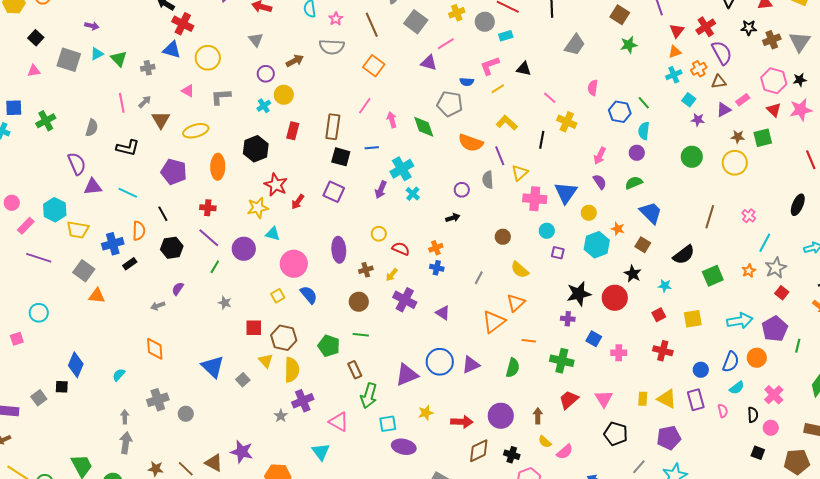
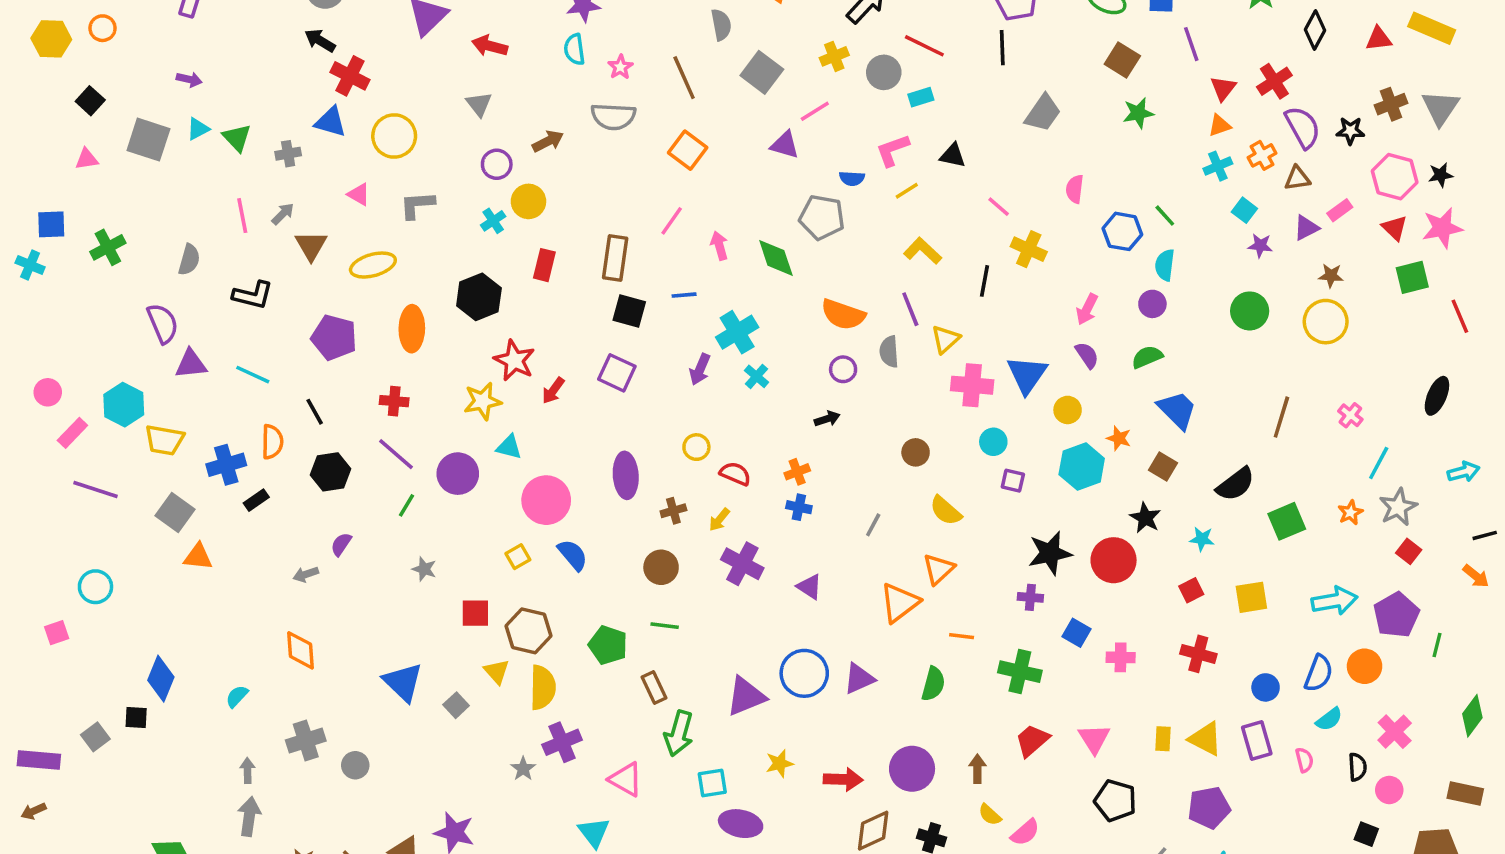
black star: (749, 28) -> (1350, 131), moved
green square: (763, 138) -> (1412, 277), moved
orange semicircle: (471, 143) -> (843, 315), moved

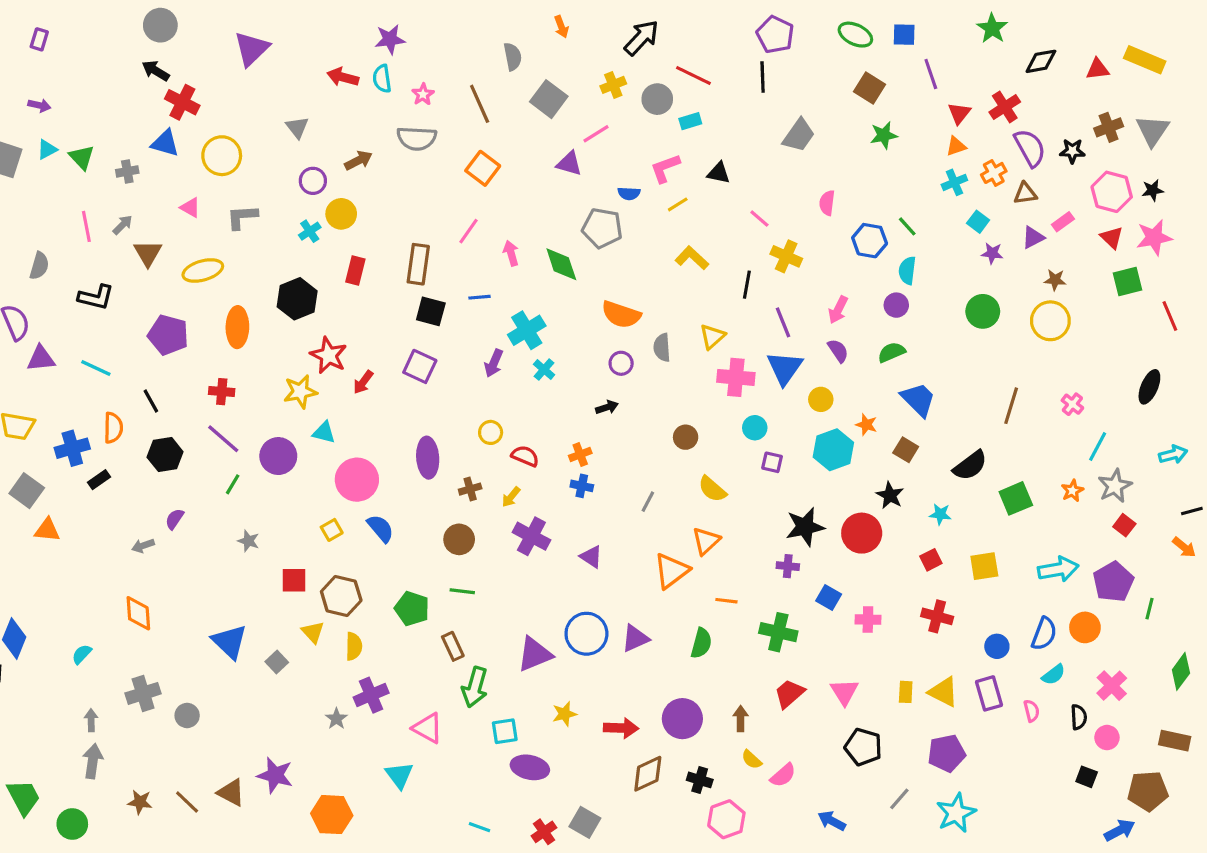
black diamond: (1315, 30) -> (1041, 61), turned 52
red arrow: (490, 46) -> (343, 77), moved
purple line: (910, 309) -> (783, 322), moved
yellow semicircle: (543, 687) -> (354, 646), size x0.7

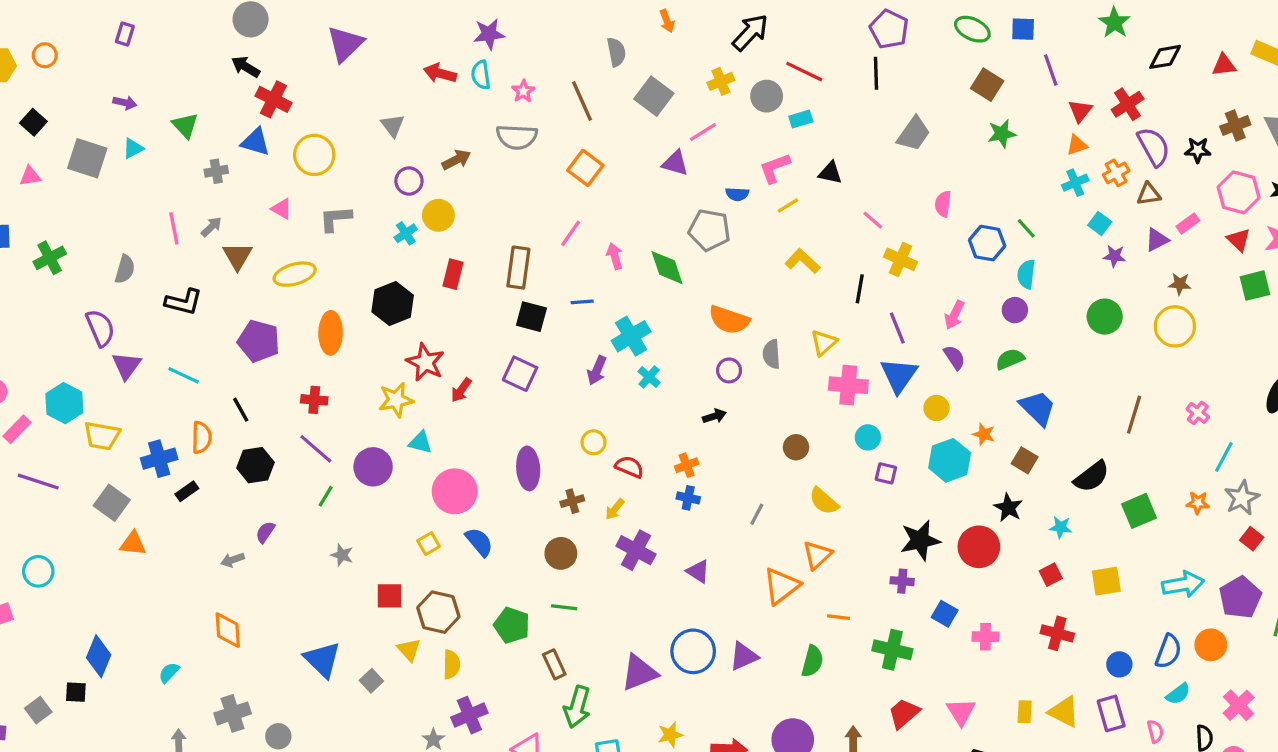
green triangle: (82, 157) -> (185, 125), moved
purple triangle: (41, 359) -> (126, 366), turned -48
orange star: (1072, 491) -> (1198, 503), turned 30

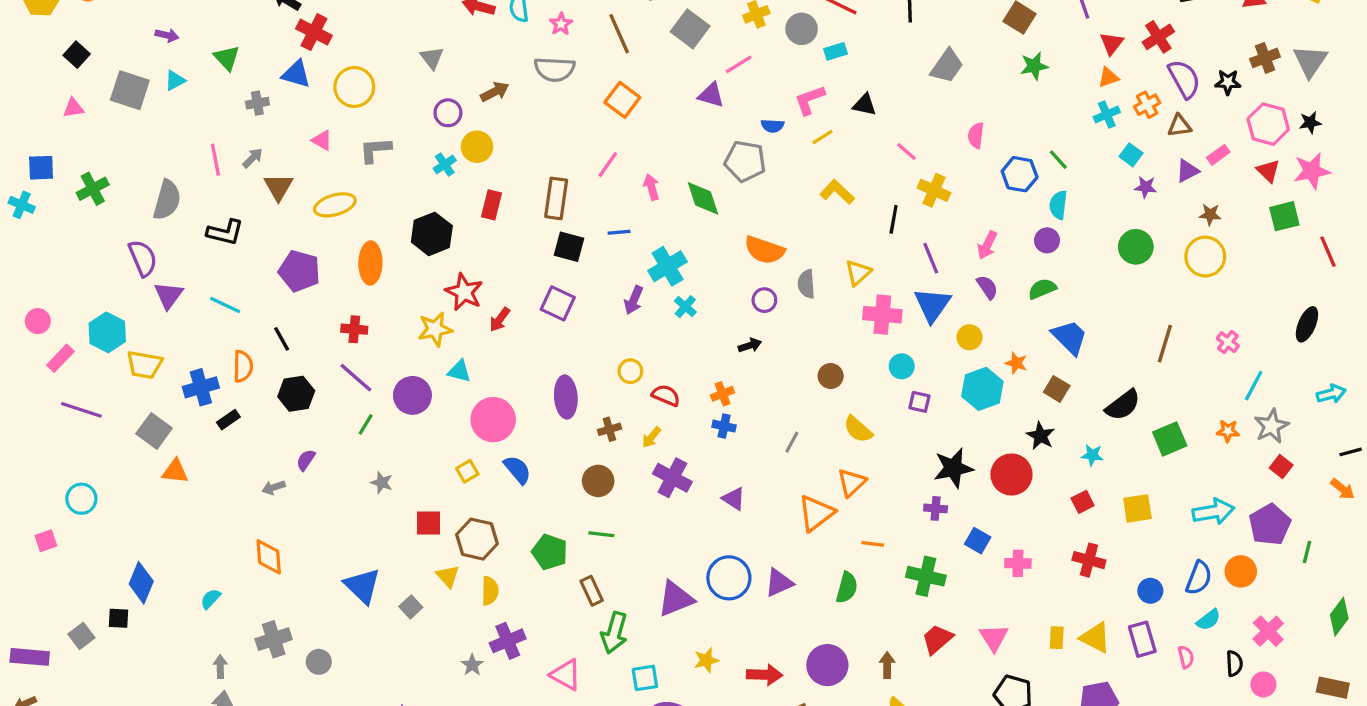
gray semicircle: (125, 269) -> (167, 200), size x1.4

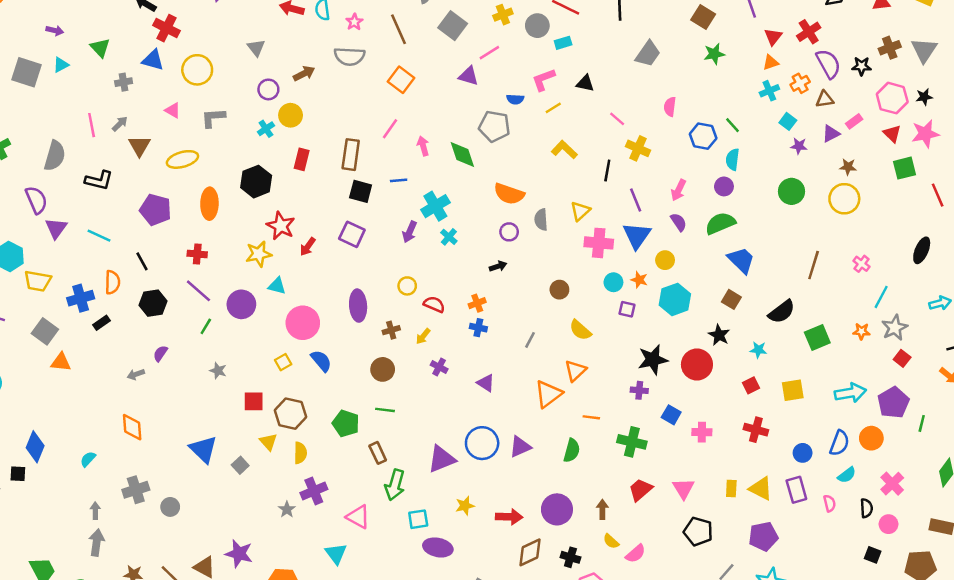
green semicircle: (1042, 289) -> (720, 223), size x1.4
orange star: (1016, 363) -> (639, 280), moved
purple cross: (672, 478) -> (439, 367), size x0.6

